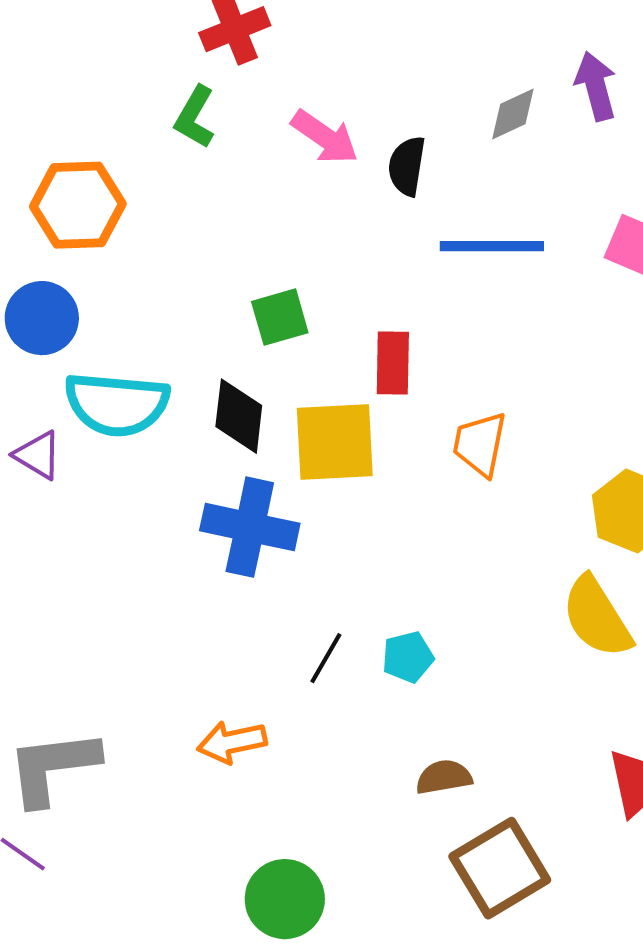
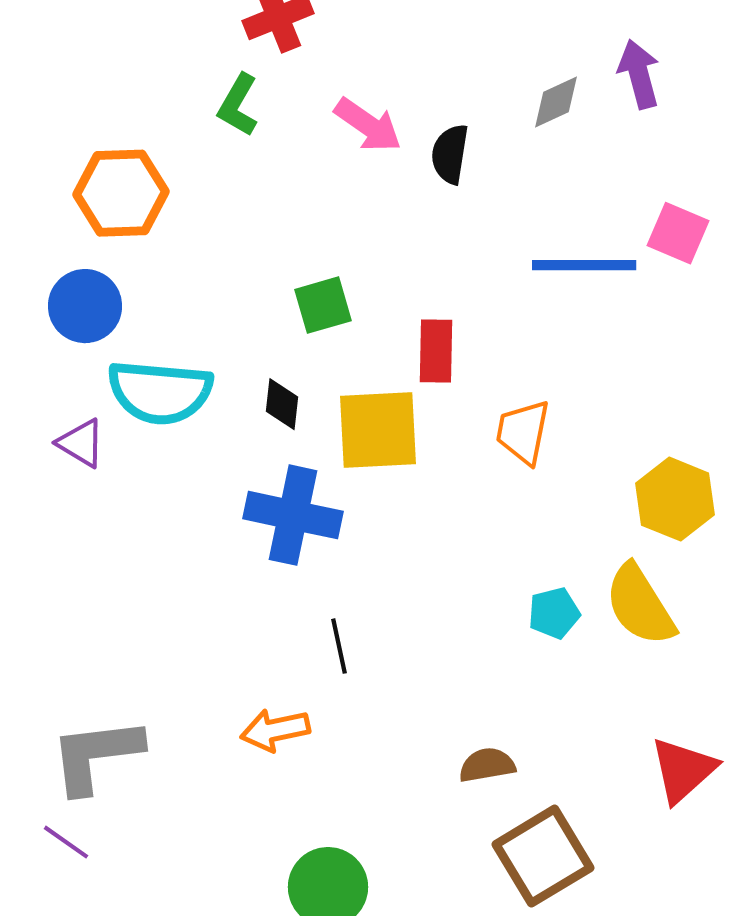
blue line: (492, 246) -> (584, 265), moved
black diamond: (239, 416) -> (282, 404), size x0.7
cyan pentagon: (408, 657) -> (554, 613), moved
black line: (326, 658) -> (339, 646), moved, turned -42

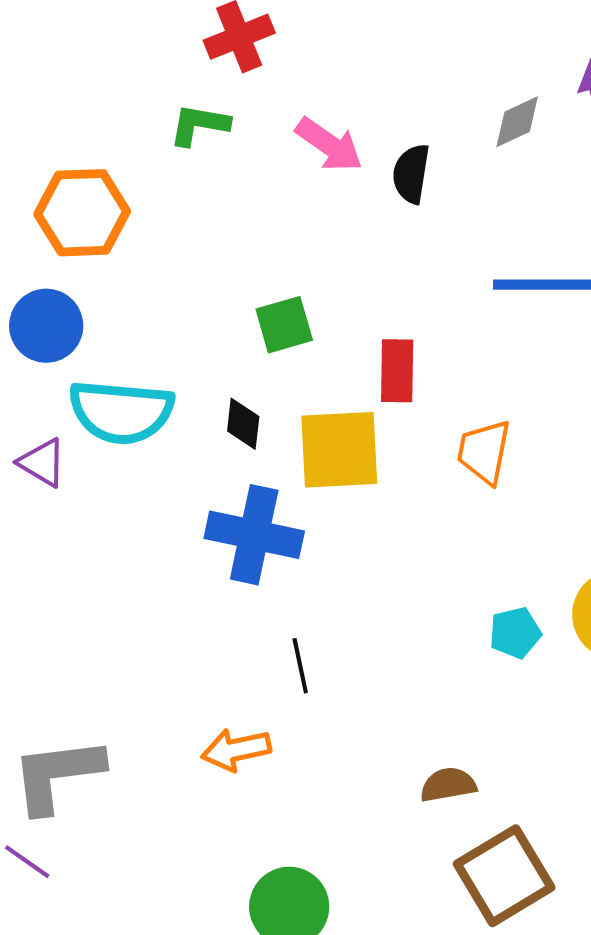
green L-shape: (238, 105) -> (199, 125), turned 70

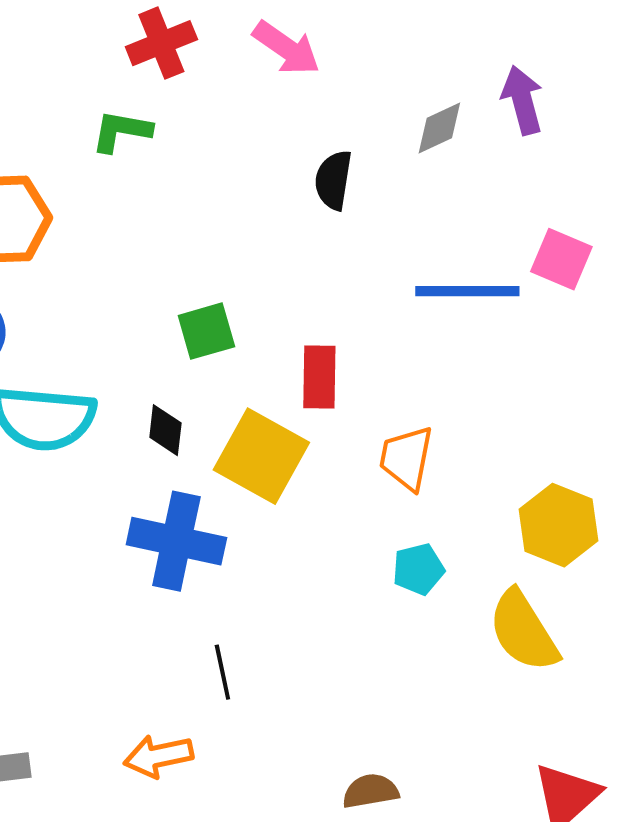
pink arrow: (329, 145) -> (286, 48), moved
yellow square: (339, 450) -> (261, 456), turned 32
cyan pentagon: (515, 633) -> (418, 569), moved

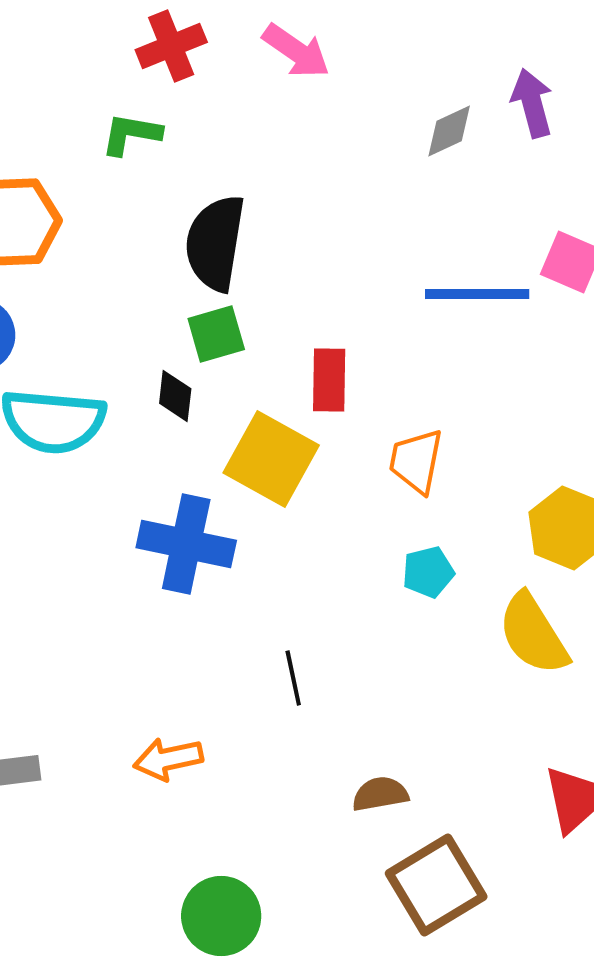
black semicircle: (333, 180) -> (215, 243), moved, size x1.6
black diamond: (165, 430) -> (175, 396), moved
black line: (222, 672) -> (293, 678), moved

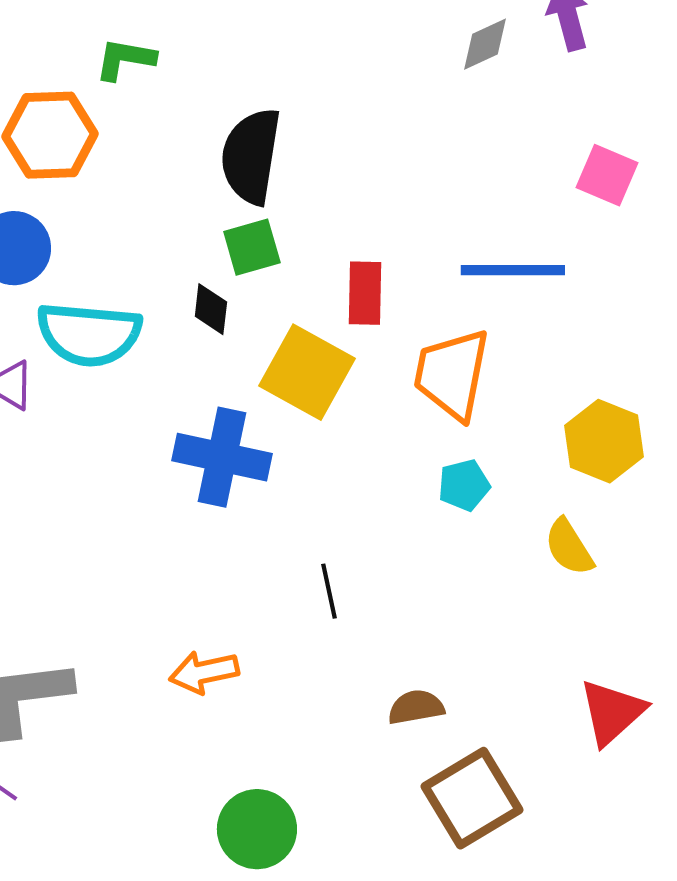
green L-shape: (131, 134) -> (125, 59), moved
blue line: (477, 294) -> (513, 270), moved
orange trapezoid: (416, 461) -> (452, 374), size x1.4
yellow semicircle: (533, 634) -> (569, 547), size x0.7

